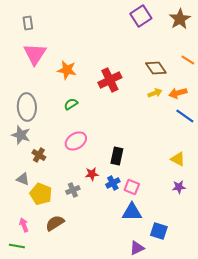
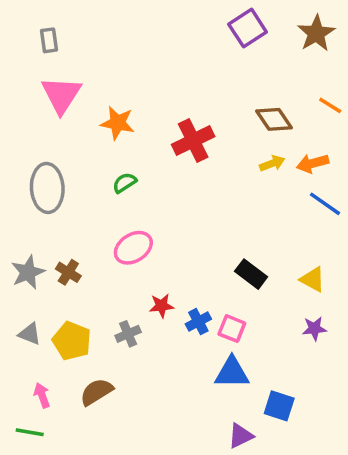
gray star: (21, 135) -> (28, 272), moved, turned 30
black rectangle: (117, 156) -> (251, 274), moved, turned -66
gray triangle: (23, 179) -> (30, 334), moved

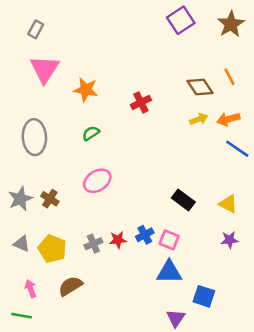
gray rectangle: (49, 40) -> (36, 29), turned 36
orange line: (330, 105) -> (230, 77), moved, turned 30
red cross: (193, 141) -> (141, 102), size x0.7
red star: (161, 306) -> (118, 240), moved
purple triangle: (241, 436) -> (176, 318), turned -30

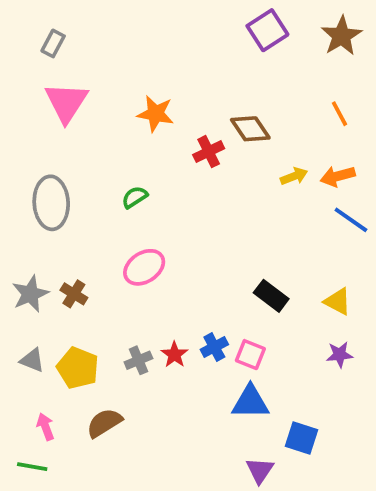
brown diamond: (200, 87) -> (250, 129), moved
orange star: (86, 90) -> (156, 114), moved
red star: (118, 240) -> (174, 355), turned -30

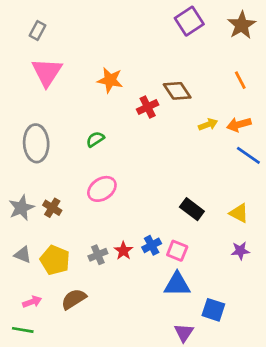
pink arrow: (45, 427) -> (32, 302), turned 90

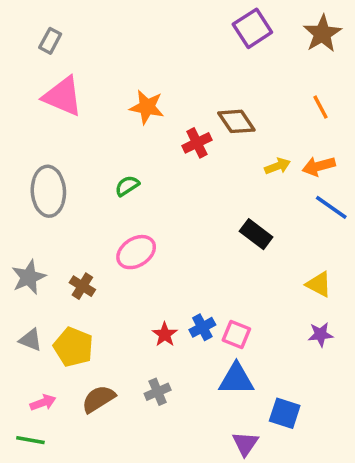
pink triangle: (47, 72) -> (63, 96), turned -40
brown cross: (52, 208) -> (82, 286), moved
black rectangle: (192, 209) -> (256, 234), moved
gray cross: (98, 255) -> (158, 392), moved

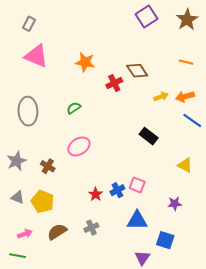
orange line: (321, 107) -> (186, 62), turned -48
pink square: (236, 334) -> (137, 185), moved
purple star: (321, 334) -> (175, 204), moved

